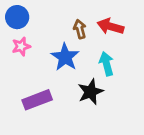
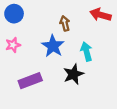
red arrow: (110, 26) -> (100, 15), moved
pink star: (21, 46) -> (13, 45), moved

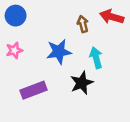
brown arrow: (65, 23) -> (83, 24), moved
blue star: (53, 46) -> (59, 52), turned 30

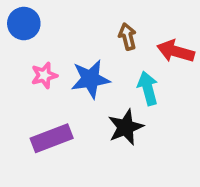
red arrow: (112, 17) -> (176, 51), moved
pink star: (14, 50) -> (44, 75), moved

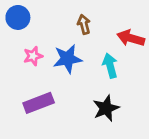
brown arrow: (127, 36) -> (84, 24), moved
black star: (126, 127) -> (106, 108), moved

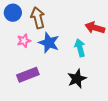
brown arrow: (84, 24) -> (38, 18), moved, size x1.5
blue star: (67, 59) -> (49, 43), turned 30

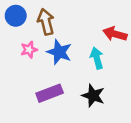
purple rectangle: (28, 75) -> (50, 93), moved
black star: (77, 79) -> (93, 96), turned -30

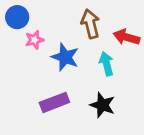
brown arrow: (46, 22) -> (90, 24), moved
pink star: (29, 50) -> (34, 40), moved

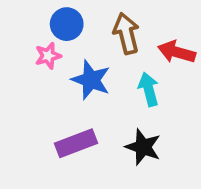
blue circle: (17, 17) -> (67, 24), moved

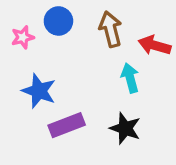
pink star: (48, 56) -> (23, 37), moved
blue star: (91, 80) -> (39, 91), moved

